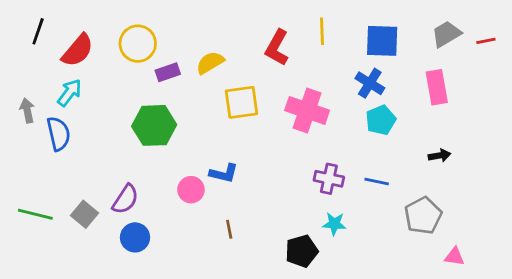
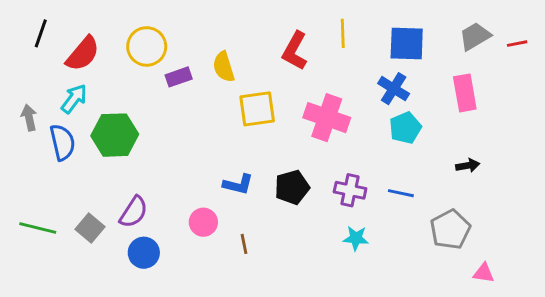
yellow semicircle: (210, 63) -> (224, 67), turned -76
green hexagon: (154, 125) -> (115, 135), moved
pink circle: (191, 190) -> (203, 222), moved
black pentagon: (302, 251) -> (292, 187), moved

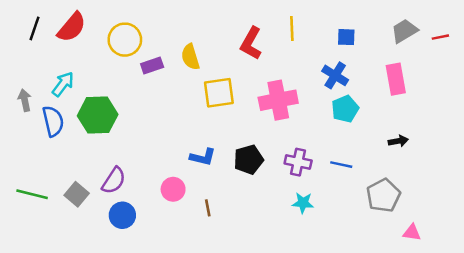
blue square: (407, 44) -> (346, 37), size x0.6
red semicircle: (83, 54) -> (72, 27), moved
pink cross: (327, 118) -> (278, 100), turned -30

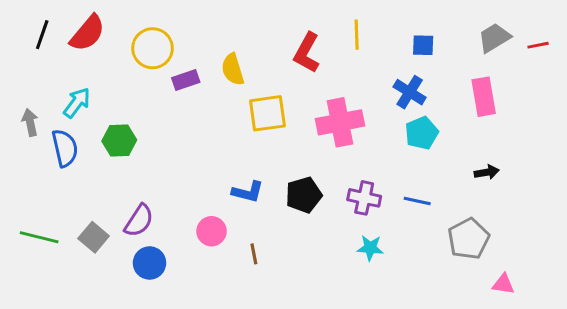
green hexagon: (98, 115) -> (119, 140), size x0.7

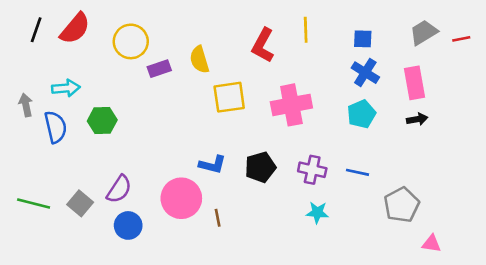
blue cross: (410, 92) -> (365, 73), moved
cyan arrow: (77, 103) -> (66, 88), turned 48
black arrow: (487, 172) -> (417, 119), moved
pink circle: (211, 231) -> (181, 198), size x1.6

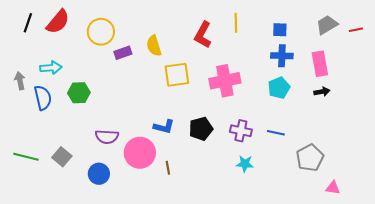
blue cross: (365, 73) -> (282, 56), turned -30
purple semicircle: (119, 189) -> (107, 137), moved, turned 60

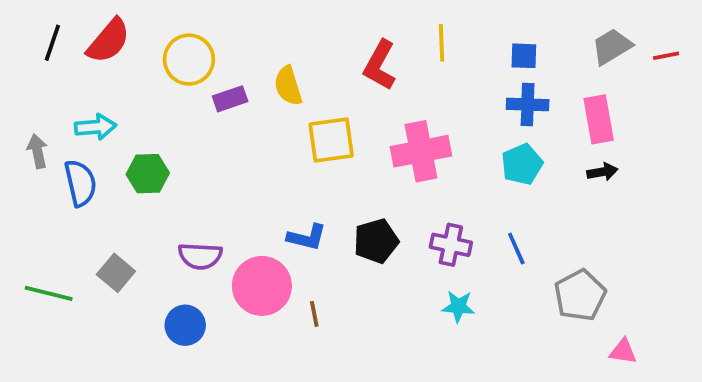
blue line: (276, 133) -> (516, 249), turned 54
gray square: (62, 157) -> (116, 273), moved

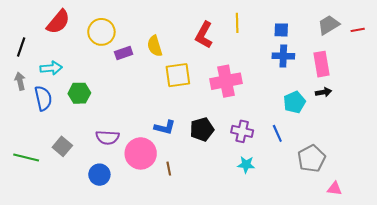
black line: (52, 43) -> (21, 47), moved
cyan pentagon: (522, 164) -> (294, 102), moved

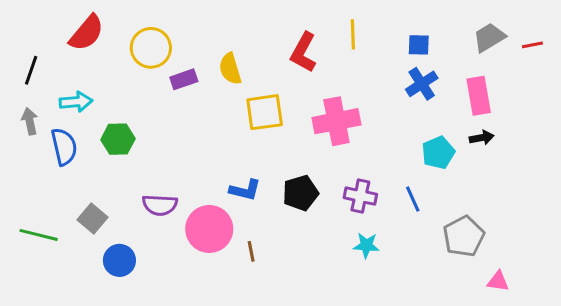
blue cross: (283, 56) -> (422, 84), turned -35
blue circle: (99, 175) -> (119, 260), moved

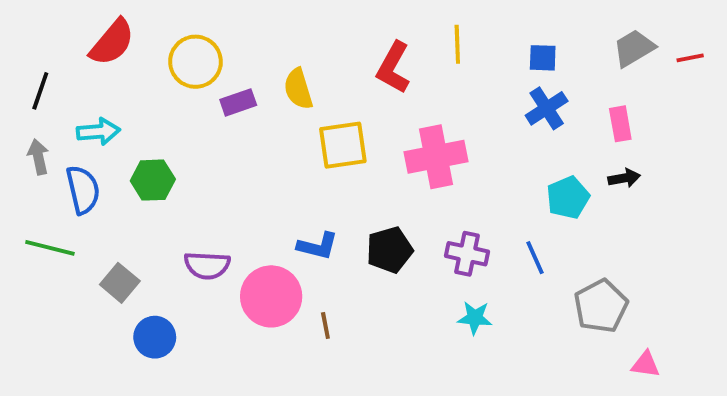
pink rectangle: (479, 96) -> (620, 124), size x0.7
green line: (39, 235) -> (50, 248), moved

